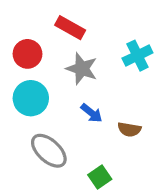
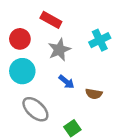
gray star: (82, 69) -> (59, 50), turned 30

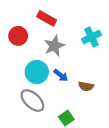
cyan circle: (22, 71) -> (37, 72), moved

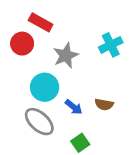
red rectangle: (47, 18) -> (41, 22), moved
blue arrow: (61, 75) -> (74, 107), moved

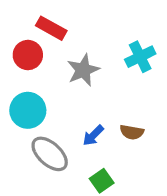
cyan circle: (45, 87) -> (28, 110), moved
blue arrow: (74, 107) -> (93, 135), turned 96

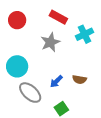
red rectangle: (51, 28) -> (58, 17), moved
red circle: (28, 55) -> (17, 20), moved

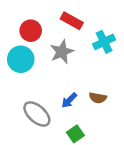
red circle: (17, 20) -> (31, 31), moved
cyan circle: (17, 66) -> (21, 59), moved

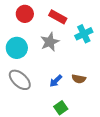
red circle: (31, 31) -> (25, 14), moved
gray ellipse: (37, 114) -> (20, 80), moved

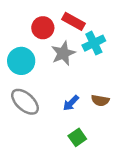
red circle: (25, 14) -> (43, 28), moved
cyan cross: (84, 34) -> (94, 43), moved

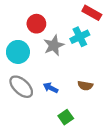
red rectangle: (73, 21) -> (92, 13), moved
blue arrow: (71, 103) -> (51, 88), moved, turned 72

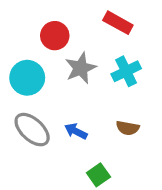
red rectangle: (92, 13) -> (118, 23), moved
cyan cross: (80, 37) -> (126, 71), moved

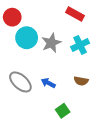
red circle: (55, 36) -> (12, 17), moved
cyan circle: (27, 78) -> (27, 38), moved

